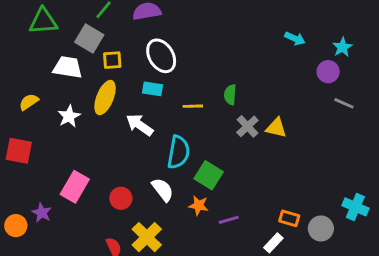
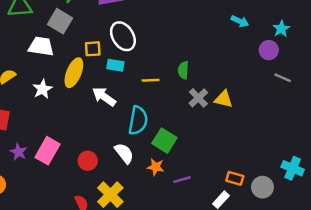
yellow square: (112, 60) -> (93, 49), moved
purple star: (42, 213) -> (19, 152), moved

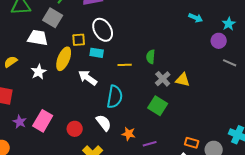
green square: (164, 141) -> (158, 106), moved

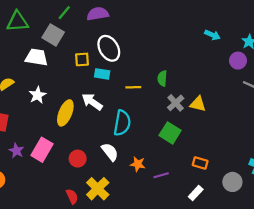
yellow ellipse: (64, 59) -> (65, 113), moved
orange rectangle: (192, 143) -> (200, 163), moved

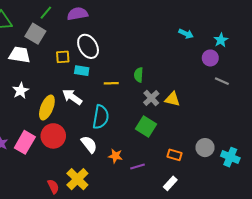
red circle: (78, 159) -> (53, 136), moved, size x1.5
gray circle: (232, 182) -> (205, 148), moved

